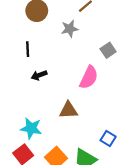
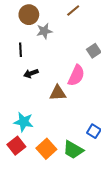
gray star: (70, 29) -> (44, 31), moved
brown triangle: (68, 110) -> (58, 93), moved

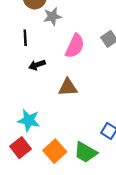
pink semicircle: (76, 75) -> (75, 46), moved

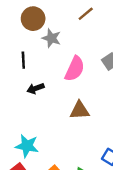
gray star: (52, 16) -> (51, 38), turned 30
brown triangle: (68, 87) -> (80, 110), moved

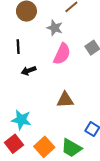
gray star: (51, 38) -> (55, 28), moved
brown triangle: (80, 110) -> (65, 100), moved

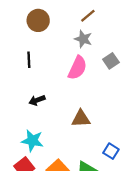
gray star: (55, 28) -> (83, 39), moved
black arrow: (29, 71) -> (37, 100), moved

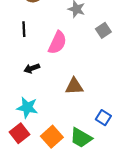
pink semicircle: (77, 68) -> (57, 43), moved

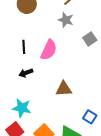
black line: (24, 29) -> (24, 47), moved

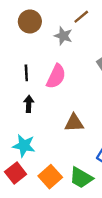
gray star: (66, 20) -> (63, 36), moved
black arrow: (26, 73) -> (29, 104), turned 112

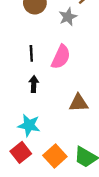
gray star: (63, 36) -> (68, 17), turned 30

